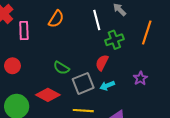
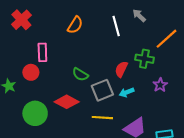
pink rectangle: (24, 30) -> (42, 52), moved
orange line: (147, 32) -> (167, 39), turned 30
green cross: (114, 40) -> (144, 59), moved, turned 30

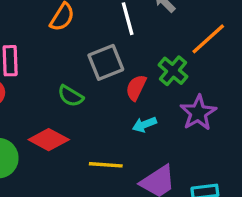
green cross: (144, 59) -> (173, 71), turned 30
purple star: (160, 85) -> (198, 113), size x1.5
gray square: (102, 90) -> (106, 62), moved

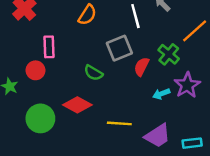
cyan arrow: (144, 125) -> (161, 94), moved

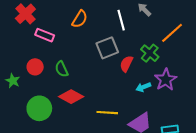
pink rectangle: (49, 47) -> (45, 35), moved, turned -66
green semicircle: (93, 73) -> (62, 69), moved, turned 35

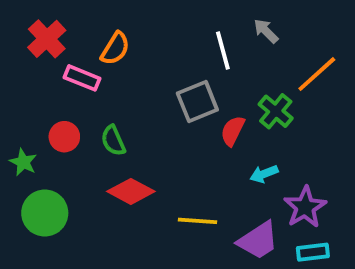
orange semicircle: (80, 19) -> (115, 49), moved
purple star: (166, 80) -> (305, 207), moved
green circle: (39, 108) -> (45, 213), moved

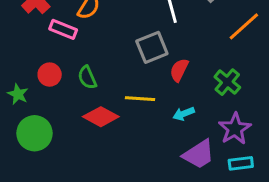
green cross: (276, 111) -> (227, 82), moved
cyan arrow: (264, 174) -> (184, 114), moved
yellow line: (197, 221) -> (140, 99), moved

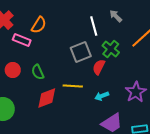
green cross: (227, 82) -> (111, 49), moved
red diamond: (101, 117) -> (47, 98), turned -50
purple star: (235, 129) -> (136, 92), moved

